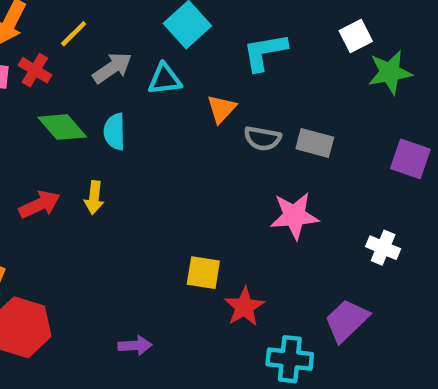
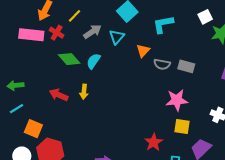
cyan triangle: (165, 79) -> (117, 37), turned -42
cyan semicircle: (115, 132) -> (93, 61), turned 35
red arrow: (39, 204) -> (59, 95), turned -132
yellow square: (203, 273) -> (182, 126), moved

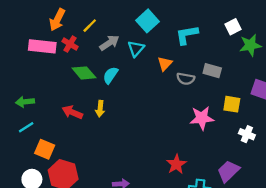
gray rectangle: (186, 66) -> (212, 71), moved
yellow square: (182, 126) -> (232, 104), moved

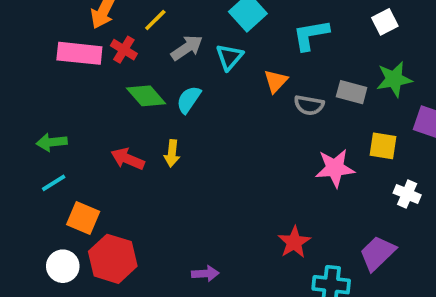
green star: (250, 45) -> (394, 79), moved

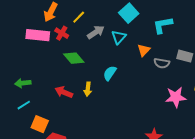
cyan semicircle: (189, 100) -> (110, 73), moved

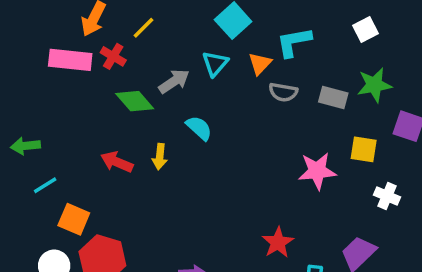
gray arrow: (96, 32) -> (174, 81), moved
orange triangle: (144, 50) -> (260, 64), moved
gray semicircle: (162, 63) -> (283, 92), moved
cyan semicircle: (110, 73) -> (199, 128), turned 98
green arrow: (23, 83) -> (25, 146), moved

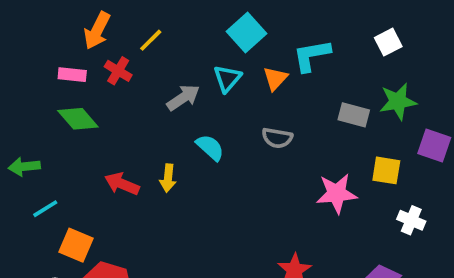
pink rectangle: (70, 60) -> (72, 75), size x0.6
gray semicircle: (283, 92) -> (277, 138), moved
green diamond: (135, 101) -> (78, 119), moved

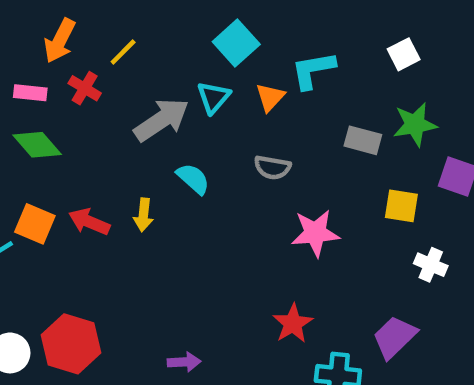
gray arrow: (183, 98) -> (162, 120), size x1.4
pink star: (337, 193) -> (315, 233), moved
orange square: (76, 245) -> (35, 224), moved

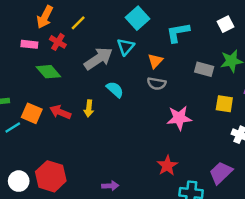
orange triangle: (270, 97) -> (155, 61), moved
green diamond: (37, 145) -> (48, 72), moved

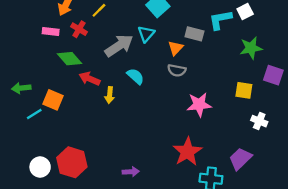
cyan L-shape: (178, 32) -> (220, 20), moved
gray rectangle: (204, 69) -> (194, 34), moved
red arrow: (60, 112) -> (90, 79), moved
red star: (167, 166) -> (187, 152), size x1.4

